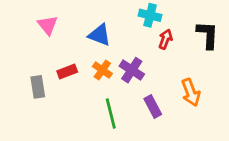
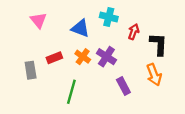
cyan cross: (150, 15) -> (109, 17), moved
black L-shape: (208, 35) -> (159, 44), moved
green line: (111, 114) -> (71, 92), moved, turned 30

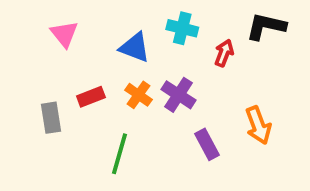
black L-shape: (159, 44) -> (266, 26), moved, turned -80

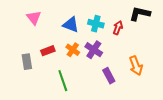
cyan cross: (182, 28) -> (96, 24), moved
green line: (119, 154) -> (63, 81), turned -35

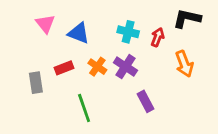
blue triangle: (71, 25) -> (79, 33), moved
orange arrow: (136, 66) -> (184, 64), moved

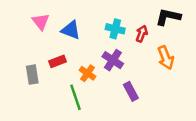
orange cross: (97, 67) -> (88, 73), moved

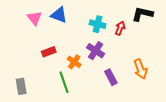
blue triangle: (71, 30) -> (59, 15), moved
orange arrow: (166, 58) -> (140, 69), moved
gray rectangle: (32, 75) -> (21, 86), moved

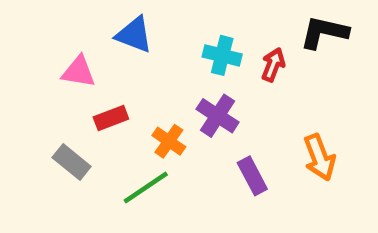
pink triangle: (34, 18) -> (79, 72), moved, turned -42
green line: (64, 82) -> (146, 188), turned 75
gray rectangle: (21, 86) -> (72, 162), moved, turned -42

